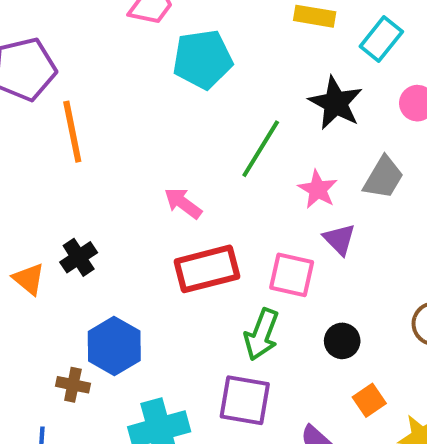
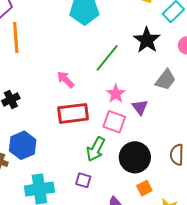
pink star: (318, 189) -> (116, 94), moved
black circle: (342, 341) -> (135, 157), size x1.8
purple square: (245, 400) -> (83, 180), size x0.6

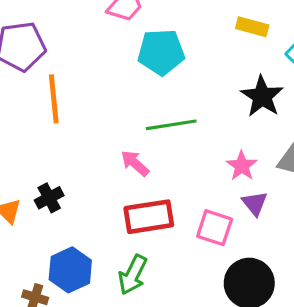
green line: (107, 58) -> (171, 125), moved, turned 44
pink star: (116, 94) -> (242, 166), moved
green arrow: (96, 149) -> (133, 275), moved

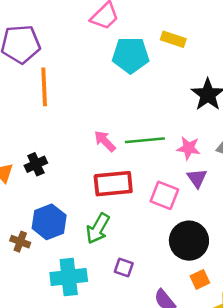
yellow rectangle: (252, 27) -> (173, 39), moved
green line: (171, 125) -> (145, 140), moved
pink star: (242, 166) -> (189, 148), turned -30

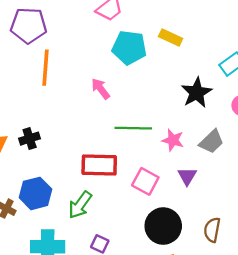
pink arrow: (105, 141) -> (101, 89), moved
purple triangle: (197, 178) -> (187, 176), moved

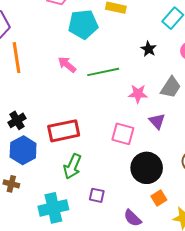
black star: (197, 93) -> (149, 49), size x0.6
green line: (133, 128) -> (103, 72), moved
red rectangle: (99, 165) -> (64, 131), moved
blue hexagon: (36, 193) -> (23, 150), moved

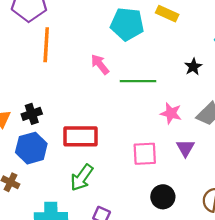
pink square: (123, 134) -> (145, 154), turned -30
black circle: (147, 168) -> (163, 197), size x0.7

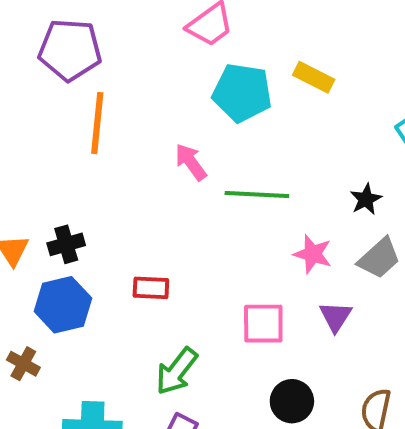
black star: (193, 67) -> (366, 199), moved
red rectangle: (81, 136) -> (151, 288), size x0.6
green arrow: (82, 178) -> (177, 371), moved

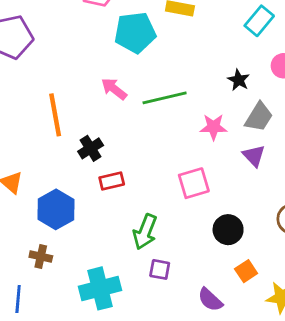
orange line: (97, 123) -> (55, 115), moved
black cross: (66, 244) -> (91, 148), moved
purple triangle: (336, 316) -> (254, 156), moved

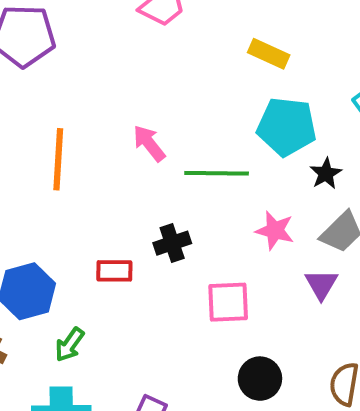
cyan pentagon: (135, 33) -> (287, 127), moved
black cross: (91, 148) -> (172, 243), moved
green arrow: (145, 232) -> (70, 345), moved, size x0.7

